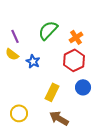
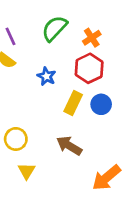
blue star: (33, 61) -> (46, 76), moved
yellow rectangle: (52, 92) -> (73, 103), moved

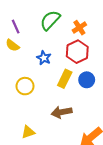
yellow circle: (16, 139) -> (25, 86), moved
brown arrow: (69, 146) -> (62, 112), turned -42
yellow triangle: (26, 171) -> (28, 132), turned 40

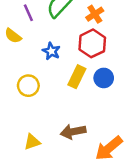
purple line: (16, 27) -> (28, 13), moved
brown arrow: (62, 112) -> (73, 132), moved

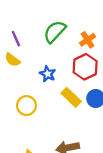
purple line: (28, 13) -> (16, 39), moved
yellow rectangle: (77, 77) -> (71, 97), turned -72

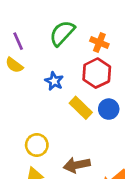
orange cross: (87, 40) -> (99, 42), turned -35
yellow circle: (26, 106) -> (37, 145), moved

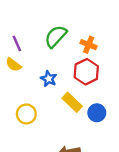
blue circle: (109, 109) -> (97, 113), moved
yellow circle: (37, 145) -> (26, 114), moved

